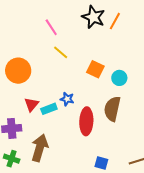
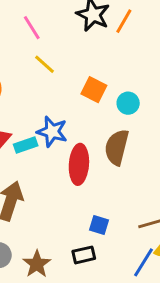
blue star: (67, 99) -> (52, 132), size x1.5

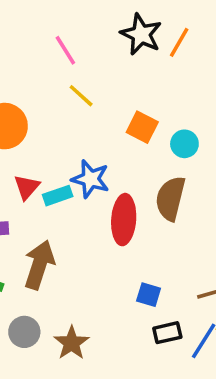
black rectangle: (84, 255) -> (167, 333), moved

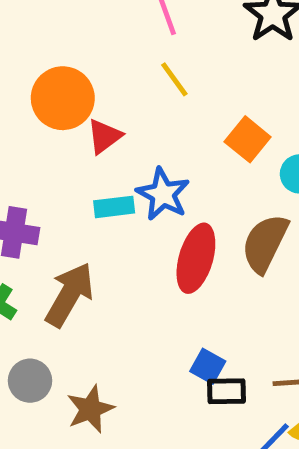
red triangle: (27, 187) -> (104, 136), moved
black rectangle: (167, 333) -> (227, 391), moved

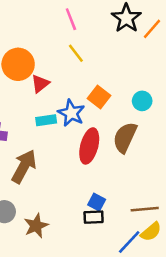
orange square: (248, 139) -> (99, 97), moved
black rectangle: (227, 391) -> (94, 217), moved

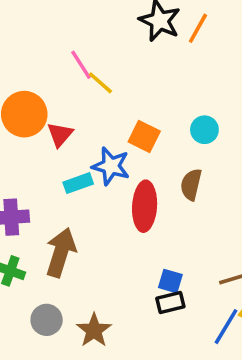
pink line: (71, 19) -> (81, 65), moved
brown semicircle: (125, 137) -> (191, 185), size x0.7

